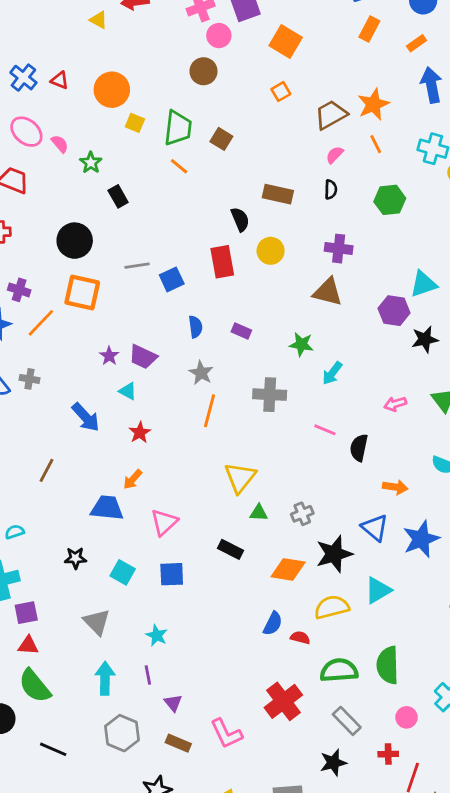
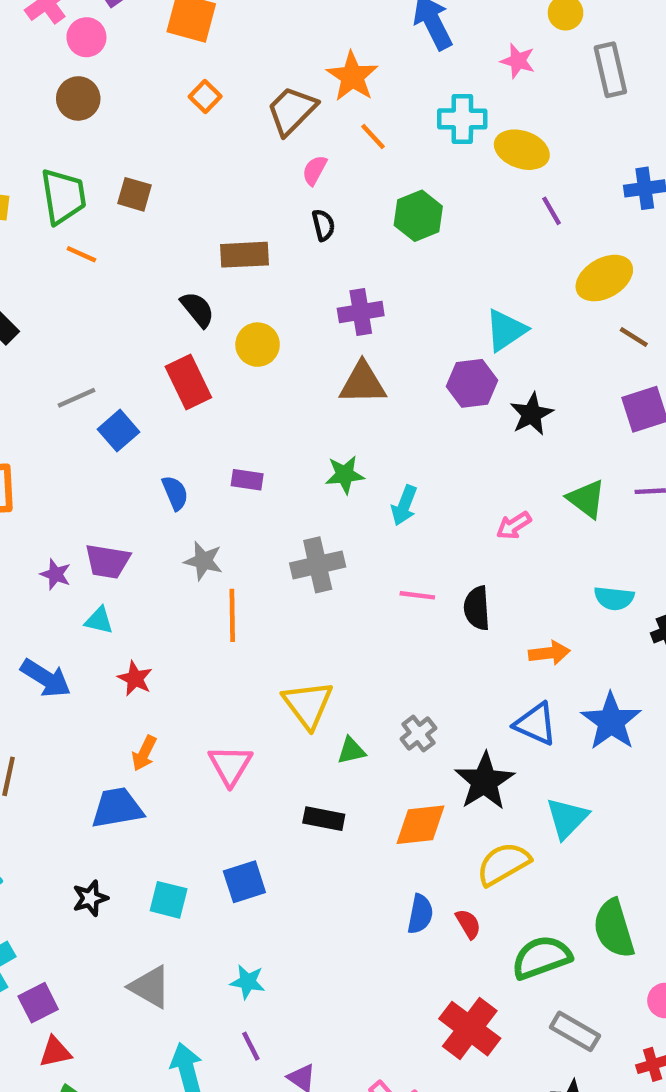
gray line: (137, 266) -> (77, 398), moved
pink triangle: (164, 522) -> (230, 765), moved
red semicircle: (300, 638) -> (468, 924), turned 60

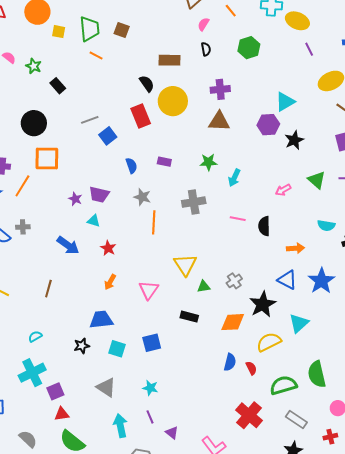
yellow circle: (258, 345) -> (173, 101), size x1.5
blue trapezoid: (117, 808) -> (101, 320), moved

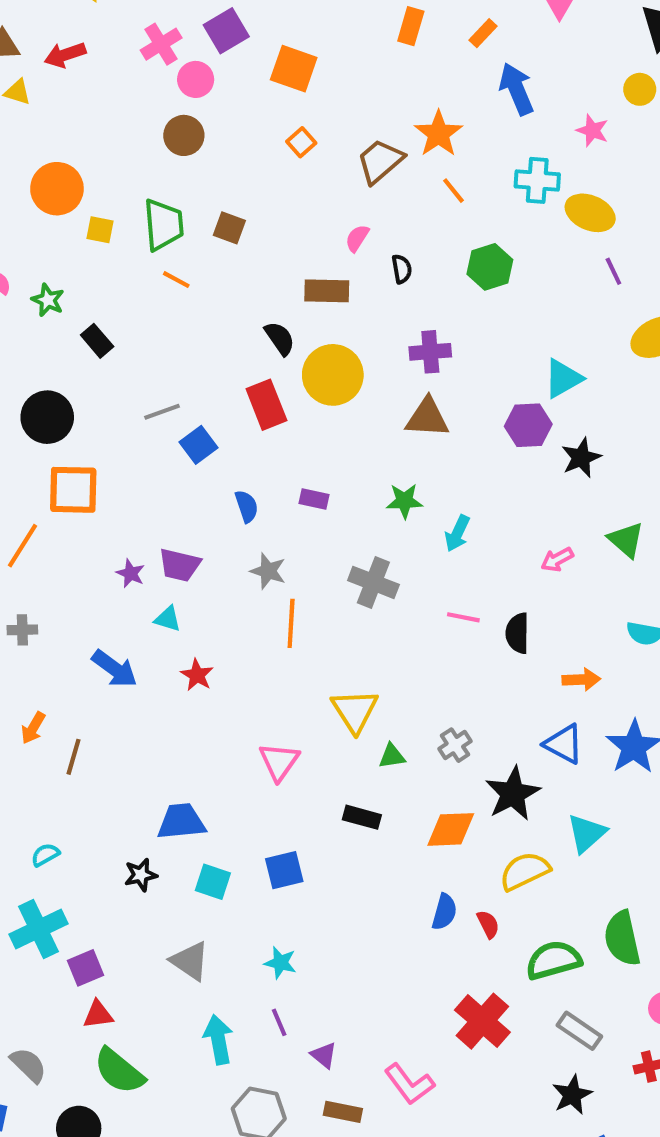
pink semicircle: (203, 24) -> (357, 238), moved
gray cross: (194, 202) -> (373, 582), turned 30
orange arrow: (110, 282) -> (33, 728), moved

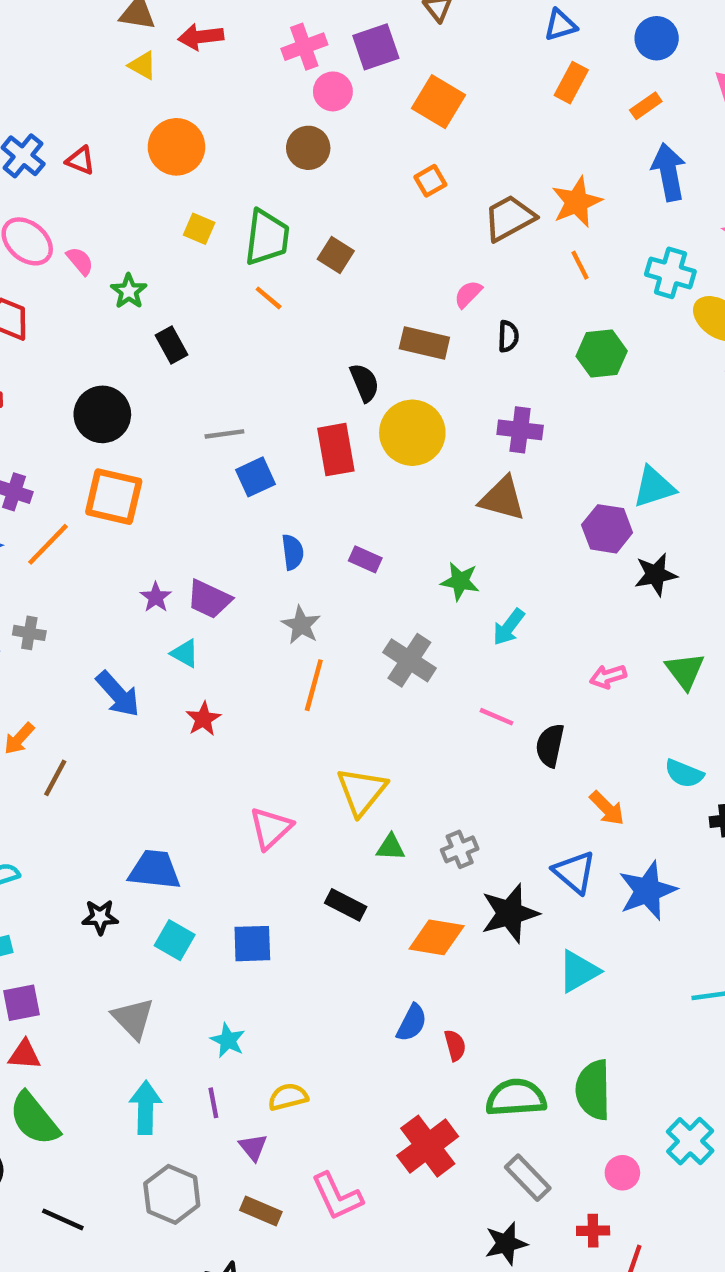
orange circle: (57, 189) -> (176, 147), moved
orange arrow: (581, 679) -> (607, 808), turned 36
yellow semicircle: (525, 871) -> (288, 1097), moved, size x0.7

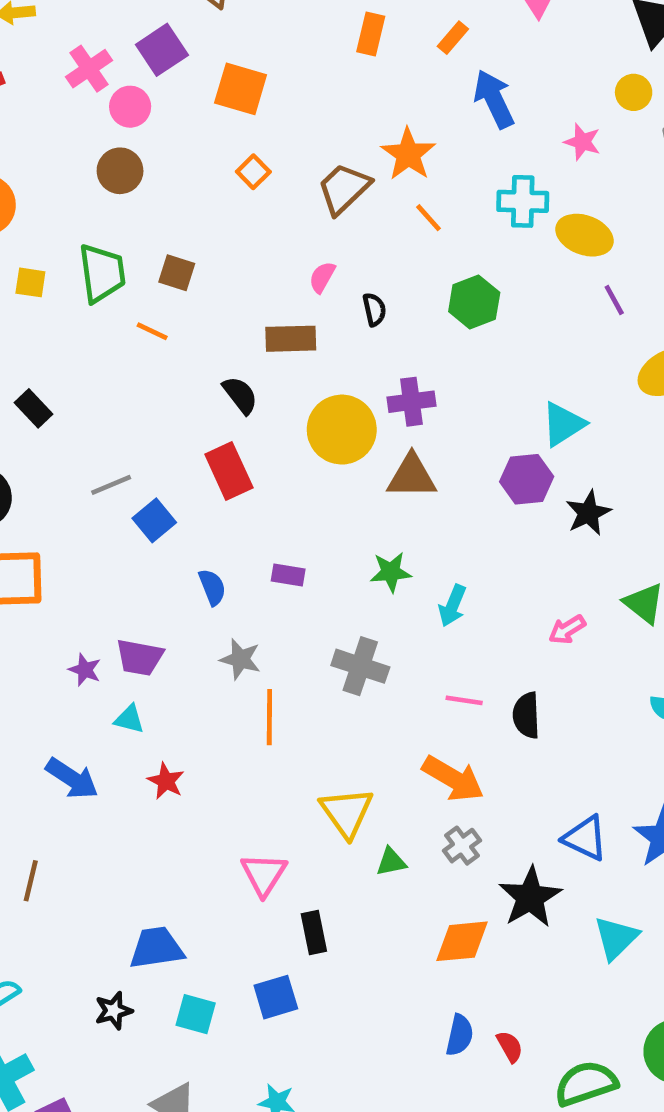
orange line: (269, 298) -> (152, 331), moved
yellow circle: (412, 433) -> (342, 430), moved
orange arrow: (607, 808) -> (453, 779), moved, size x1.5
black rectangle: (346, 905) -> (314, 933), moved, turned 66

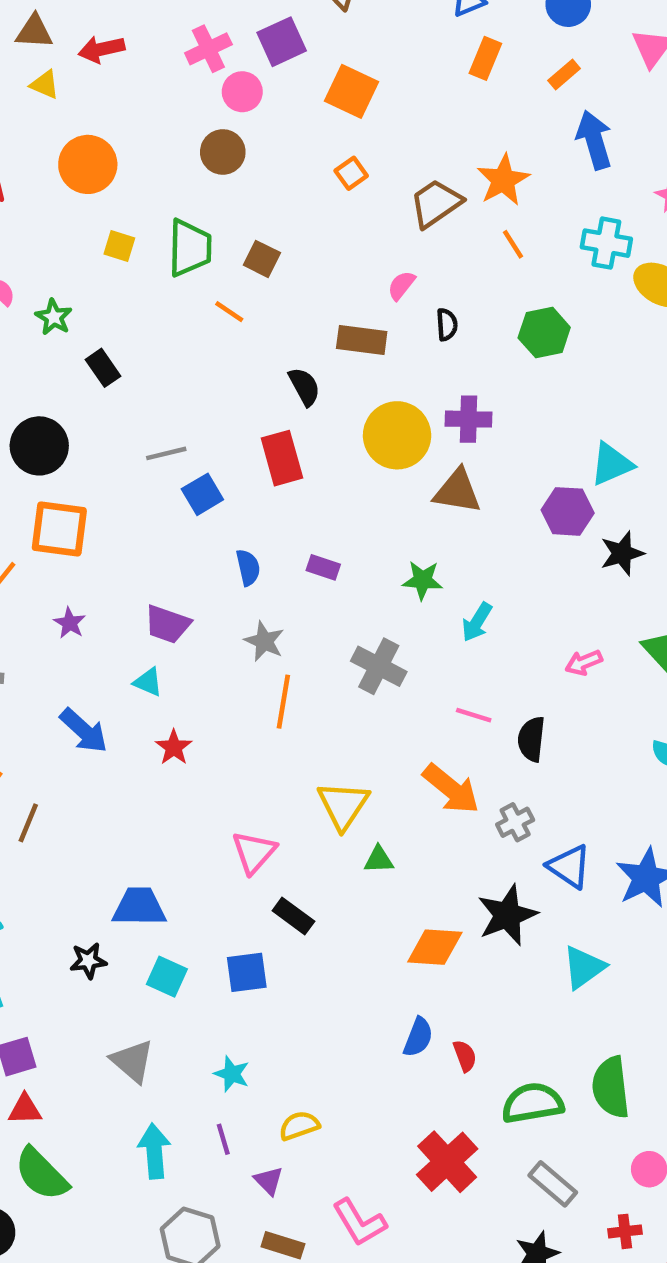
purple star: (85, 670) -> (70, 623), moved
gray cross: (462, 846) -> (515, 822), moved
black rectangle: (314, 933) -> (293, 916), turned -51

